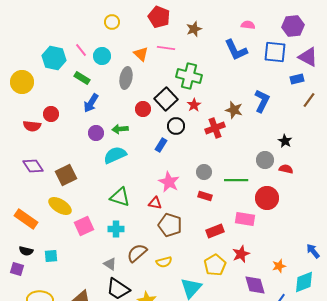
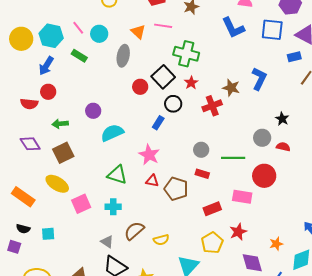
yellow circle: (22, 82) -> (21, 39), moved
blue arrow: (91, 103) -> (46, 66), moved
green arrow: (120, 129) -> (60, 124), moved
pink star: (169, 182) -> (149, 155), moved
brown pentagon: (170, 225) -> (176, 189), moved

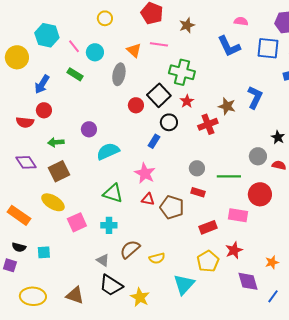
cyan hexagon: (51, 36) -> (47, 35), moved

